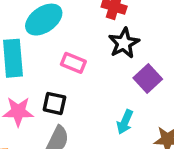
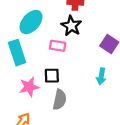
black star: (124, 43) -> (71, 26), moved

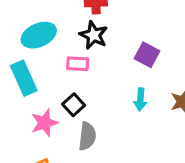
cyan ellipse: (31, 22) -> (39, 35), turned 30
black square: (52, 76) -> (74, 105), turned -35

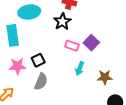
pink rectangle: (78, 64) -> (72, 46), moved

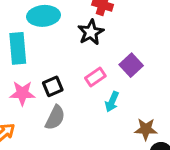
pink rectangle: (72, 46) -> (95, 77), moved, turned -56
brown star: (105, 77) -> (146, 129), moved

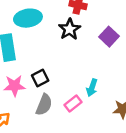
purple square: (131, 65) -> (109, 37), moved
pink rectangle: (95, 77) -> (73, 104), moved

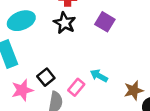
cyan arrow: (92, 88) -> (99, 76), turned 112
pink rectangle: (73, 104) -> (76, 87), moved

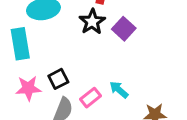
purple square: (105, 22) -> (124, 29), moved

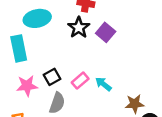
pink rectangle: (90, 98) -> (80, 81), moved

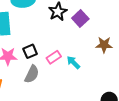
brown star: (135, 104) -> (104, 45), moved

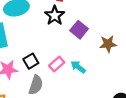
purple square: (80, 18) -> (79, 30), moved

